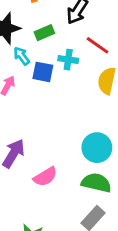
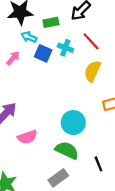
cyan arrow: (22, 56) -> (29, 37), turned -42

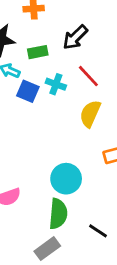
green semicircle: (67, 150) -> (58, 214), turned 70
black line: (98, 164) -> (98, 231), turned -35

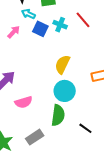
yellow semicircle: (90, 114) -> (62, 64), moved
gray rectangle: (47, 249) -> (35, 137), moved

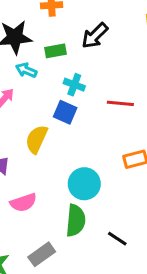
red line: (83, 20) -> (120, 103), moved, turned -42
blue square: (40, 29) -> (65, 112), moved
yellow semicircle: (62, 64) -> (37, 139), moved

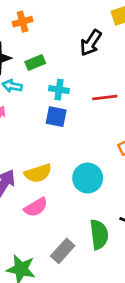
black arrow: (95, 36) -> (91, 43), moved
yellow semicircle: (37, 139) -> (38, 173), moved, turned -120
green semicircle: (76, 220) -> (99, 235), moved

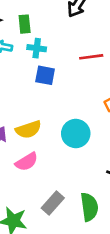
green rectangle: (35, 62) -> (25, 24), turned -72
cyan cross: (59, 90) -> (37, 48), moved
green semicircle: (99, 235) -> (89, 207), moved

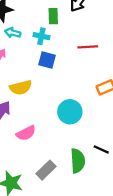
green rectangle: (25, 24) -> (53, 16), moved
yellow semicircle: (28, 129) -> (21, 87), moved
green semicircle: (89, 207) -> (78, 161), moved

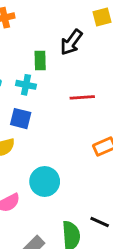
blue square: (47, 60) -> (21, 119), moved
cyan circle: (70, 112) -> (45, 181), moved

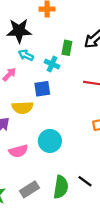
blue square: (21, 119) -> (42, 89), turned -35

